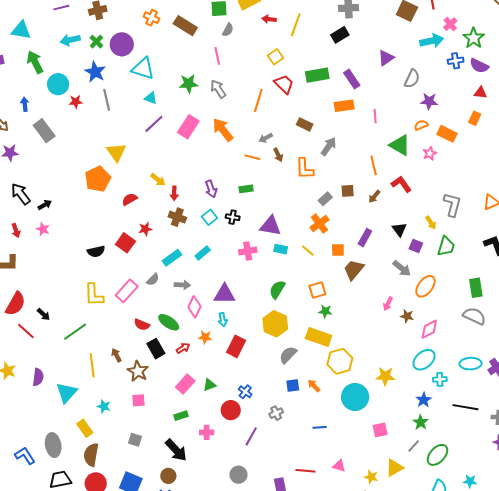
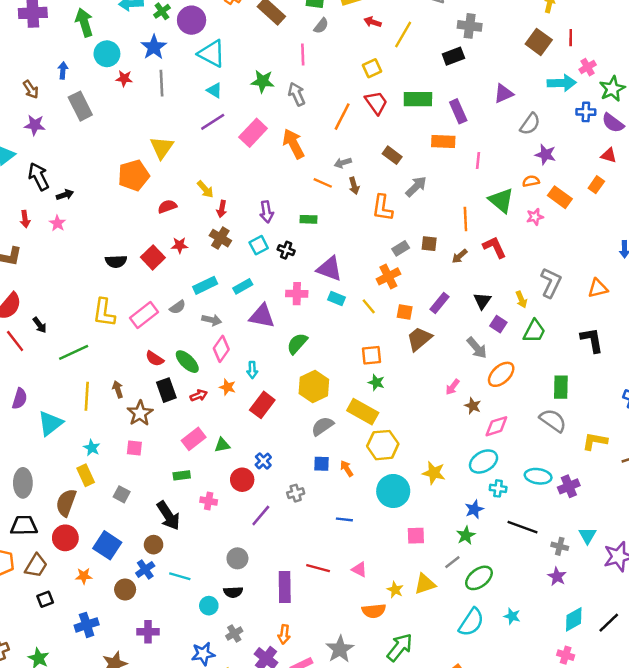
green semicircle: (277, 290) -> (297, 344), moved
purple triangle: (224, 294) -> (262, 316), moved
yellow rectangle: (85, 428) -> (86, 475), moved

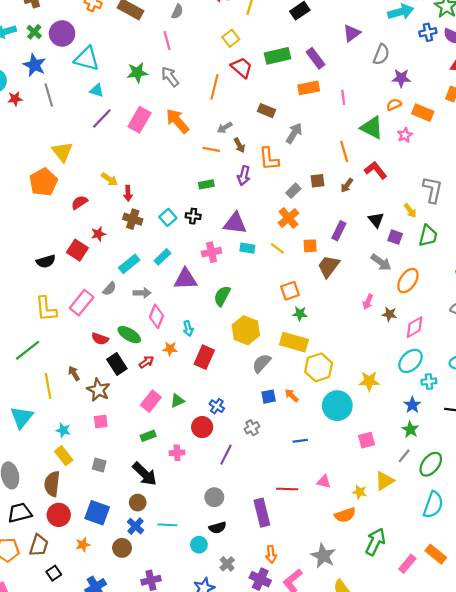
purple arrow: (267, 212) -> (244, 176), moved, turned 36

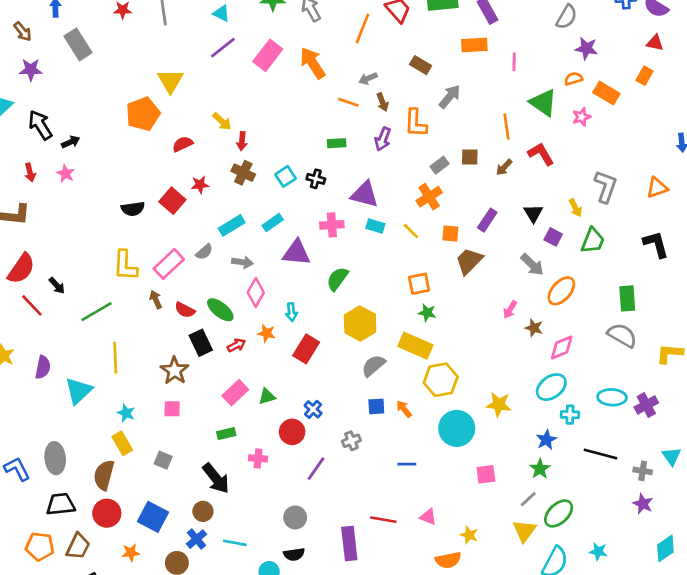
brown arrow: (74, 373) -> (156, 300), moved
yellow triangle: (384, 481) -> (524, 531), moved, turned -30

